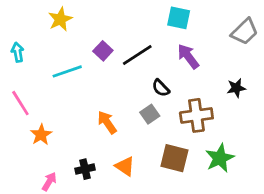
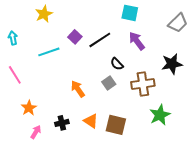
black star: (236, 88) -> (172, 64), size x1.5
orange star: (41, 135) -> (29, 108), moved
brown square: (174, 158) -> (116, 125), moved

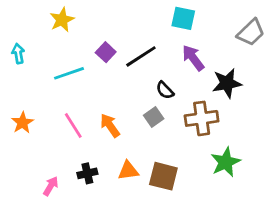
black star: (172, 64) -> (227, 83), moved
pink line: (15, 75) -> (73, 125), moved
orange star: (29, 108) -> (22, 123), moved
orange triangle: (91, 121) -> (128, 171), turned -42

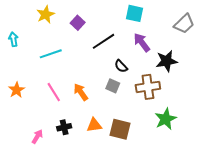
purple square: (106, 52) -> (78, 23), moved
gray square: (154, 117) -> (113, 86), turned -32

